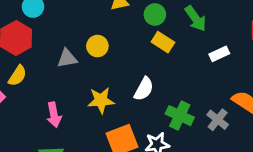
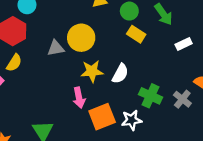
yellow circle: (97, 46) -> (81, 38), size x1.5
yellow star: (101, 100) -> (92, 71), moved
pink arrow: (54, 115) -> (79, 98), moved

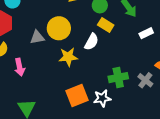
white semicircle: (120, 74) -> (92, 42), moved
green cross: (150, 96) -> (118, 78), turned -36
pink arrow: (79, 98) -> (20, 67), moved

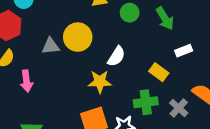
yellow rectangle: (106, 25) -> (159, 72), moved
yellow star: (68, 57) -> (100, 82), moved

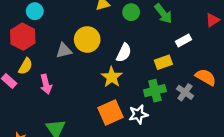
yellow rectangle: (159, 72) -> (163, 62), turned -49
yellow star: (100, 82) -> (112, 77), turned -30

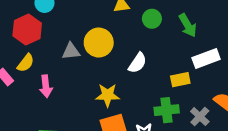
white rectangle: (183, 40) -> (206, 58), size x1.5
yellow star: (112, 77) -> (108, 95), moved, turned 30

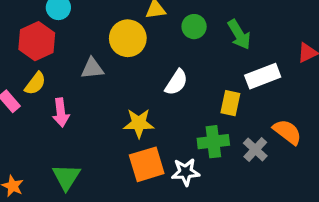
yellow circle: (99, 43) -> (128, 38), moved
yellow rectangle: (180, 80) -> (230, 103), turned -66

